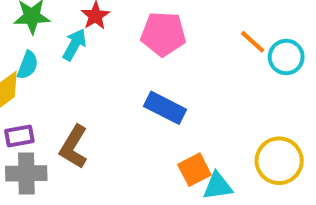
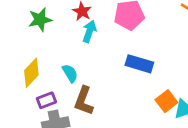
cyan arrow: (74, 45) -> (89, 31), moved
cyan semicircle: (28, 65) -> (70, 73), moved, turned -42

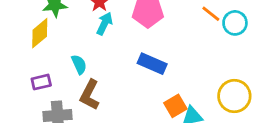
yellow diamond: (31, 73) -> (40, 33), moved
purple rectangle: (46, 100) -> (41, 82), moved

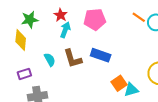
yellow diamond: (40, 33) -> (21, 40), turned -40
brown L-shape: (90, 95) -> (73, 59), moved, turned -40

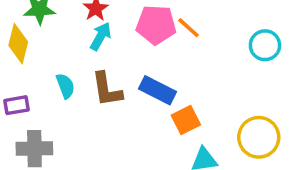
orange line: (139, 17) -> (188, 28), moved
orange square: (119, 83) -> (186, 120), moved

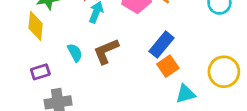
brown L-shape: (107, 90) -> (106, 51), turned 84
blue rectangle: (158, 90) -> (161, 45), moved, turned -70

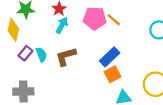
purple rectangle: (40, 72) -> (25, 53), moved, turned -40

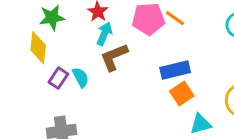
brown L-shape: (66, 57) -> (114, 57), moved
blue rectangle: (110, 57) -> (175, 70), turned 36

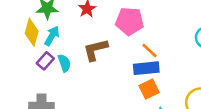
orange line: (175, 18) -> (149, 50), moved
cyan arrow: (104, 34) -> (52, 36), moved

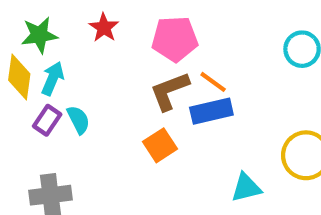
brown L-shape: (95, 50) -> (169, 91), moved
orange square: (149, 89) -> (160, 145), moved

